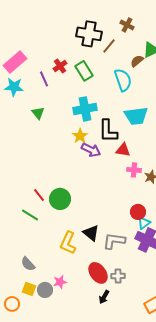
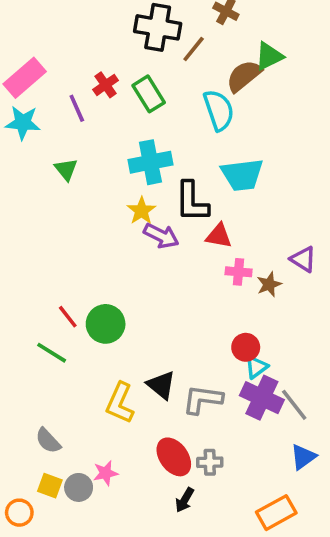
brown semicircle: (137, 61) -> (244, 76), size x1.5

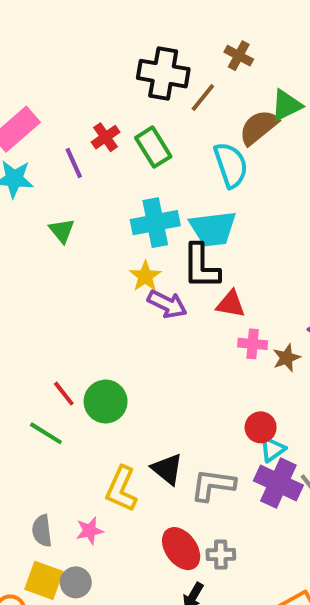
cyan trapezoid: (242, 175) -> (213, 229), moved
gray semicircle: (48, 441) -> (42, 531), turned 36
pink star: (106, 473) -> (90, 531), moved
yellow square: (50, 486) -> (44, 580), size x1.4

